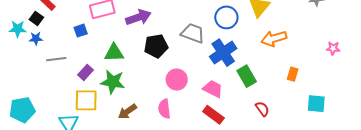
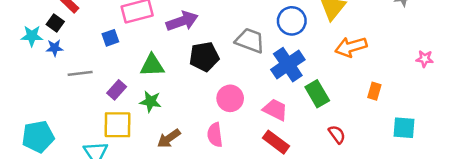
green star: (113, 82) -> (151, 102), size x0.7

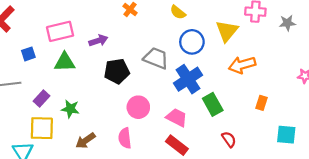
purple arrow: (182, 21) -> (98, 41), size x0.7
blue square: (110, 38) -> (28, 54), moved
green triangle: (152, 65) -> (65, 62), moved

